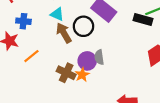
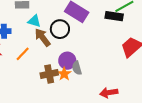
orange line: (31, 56) -> (23, 54), moved
gray semicircle: (99, 57) -> (77, 68), moved
brown cross: (66, 73) -> (49, 74), turned -30

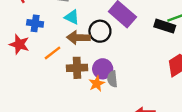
brown arrow: (43, 37) -> (78, 38), turned -60
brown cross: (49, 74) -> (77, 68), moved

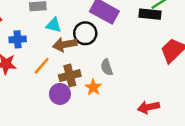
purple circle: (103, 69) -> (60, 94), moved
gray semicircle: (112, 79) -> (107, 67), moved

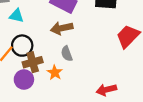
black circle: (85, 33) -> (22, 46), moved
brown arrow: (65, 44) -> (62, 28), moved

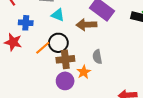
brown arrow: (62, 28) -> (86, 25), moved
purple circle: (24, 80) -> (65, 81), moved

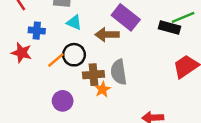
gray semicircle: (97, 57) -> (119, 72), size x1.5
brown cross: (65, 59) -> (94, 75), moved
purple circle: (65, 81) -> (63, 101), moved

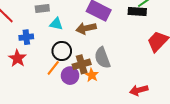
red star: (22, 53) -> (17, 58), turned 30
orange line: (56, 60) -> (53, 68), moved
purple circle: (63, 101) -> (70, 76), moved

